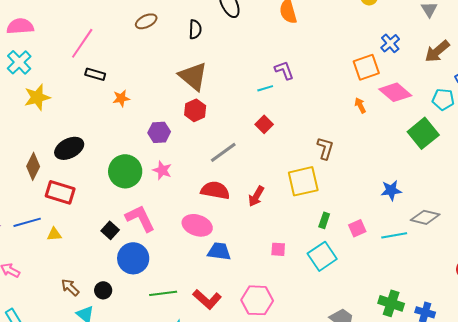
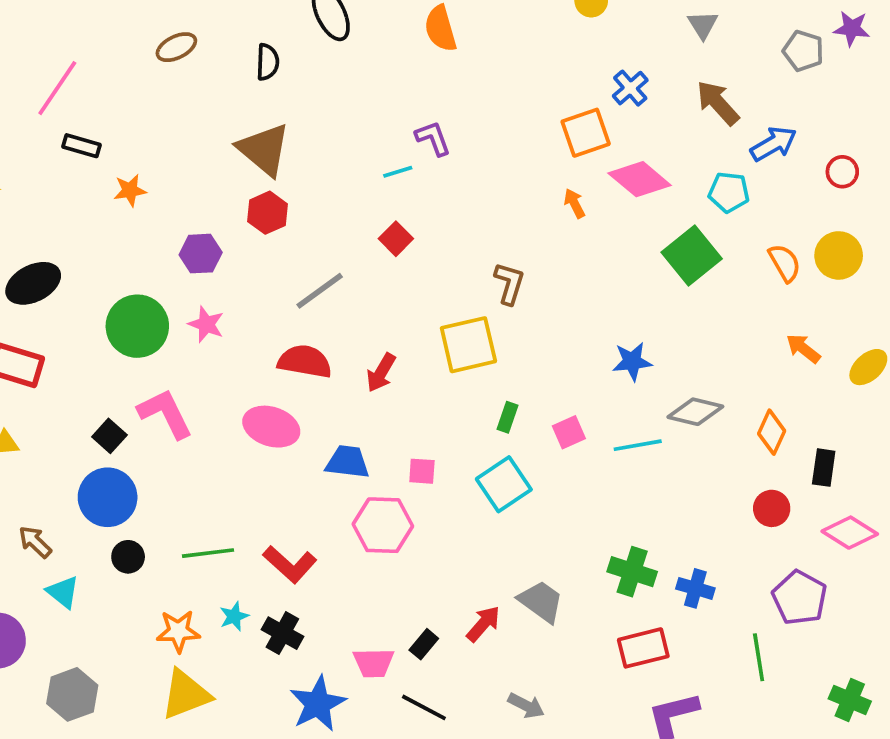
brown arrow: (437, 51) -> (718, 103), turned 88
blue trapezoid: (219, 251) -> (348, 462), moved
blue circle: (133, 258) -> (108, 497), moved
black circle: (103, 290) -> (128, 557), moved
pink hexagon: (257, 300) -> (383, 525), moved

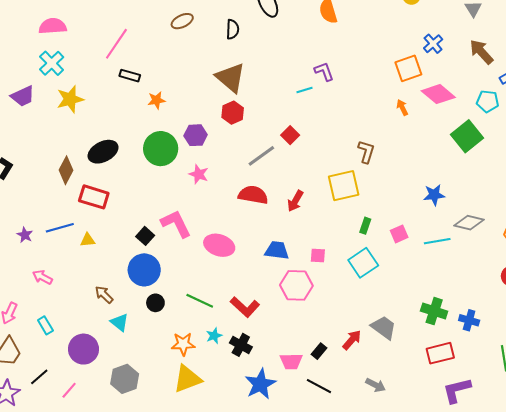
red square: (396, 239) -> (290, 135), moved
green circle: (137, 326) -> (161, 149), moved
pink ellipse: (271, 427) -> (219, 245), moved
green line: (208, 553) -> (200, 301), turned 32

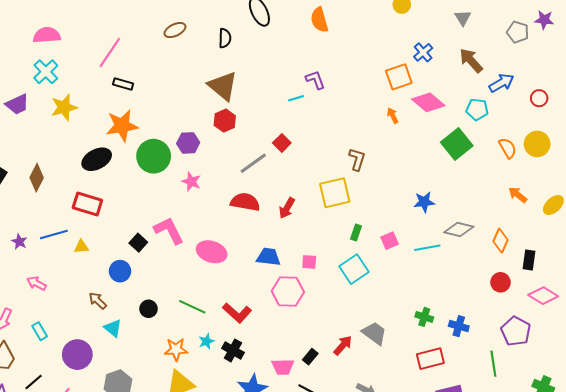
orange star: (156, 100) -> (122, 126), moved, size x1.8
brown diamond: (66, 170) -> (37, 178), moved
blue circle: (144, 270) -> (120, 271), moved, size x0.7
green cross: (434, 311) -> (424, 317), size x0.7

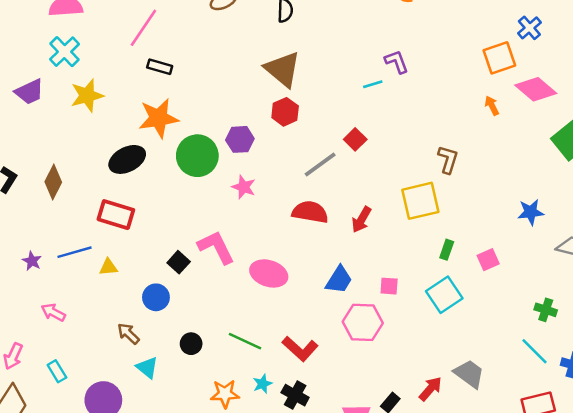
cyan line: (427, 248) -> (534, 351), moved, turned 55
blue trapezoid: (269, 257) -> (339, 280), turned 115
green cross: (424, 317) -> (546, 310), moved

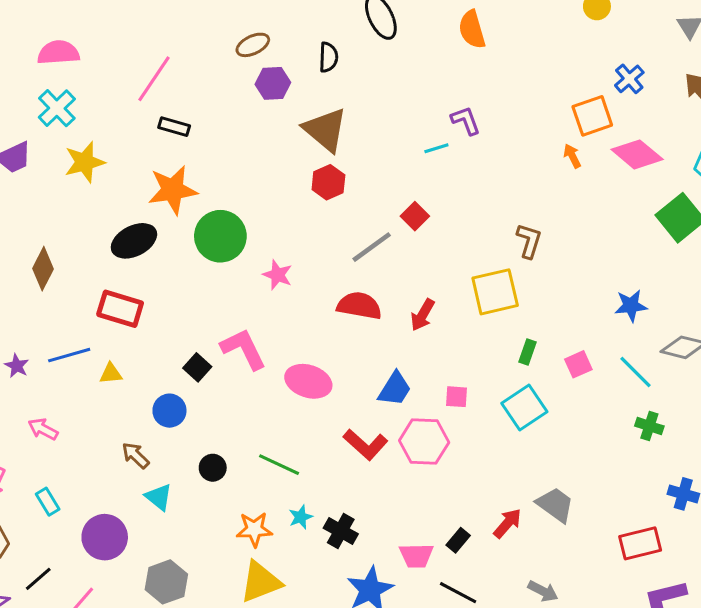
orange arrow: (492, 106) -> (572, 156), moved
purple hexagon: (240, 139) -> (273, 83), moved
red L-shape: (300, 349) -> (365, 445), moved
cyan line: (534, 351) -> (635, 372), moved

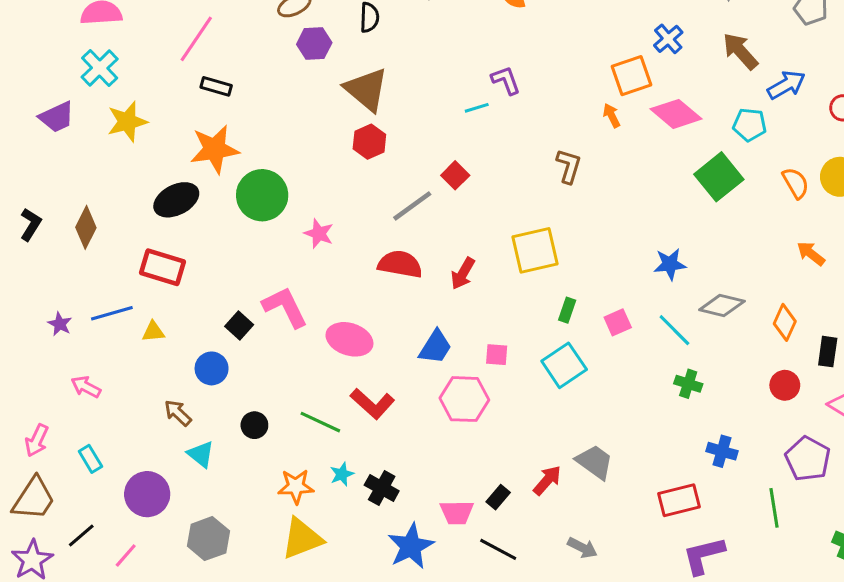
brown L-shape: (529, 241) -> (569, 166), moved
red L-shape: (365, 445) -> (372, 404), moved

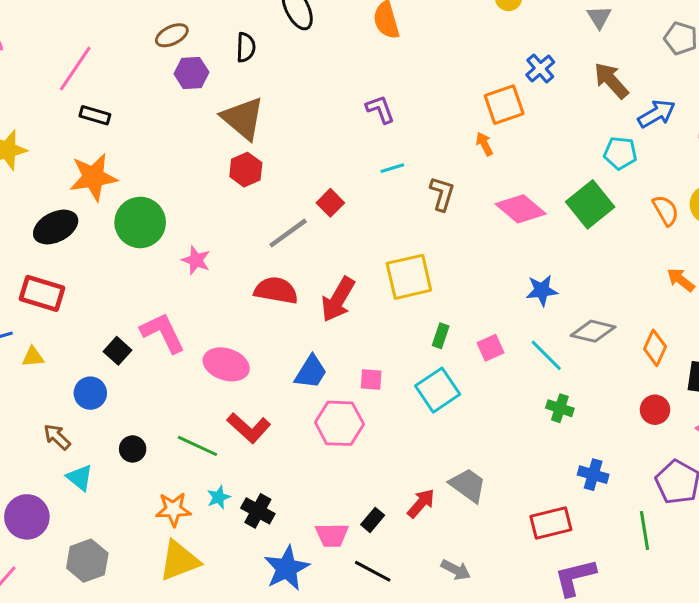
cyan line: (477, 108) -> (392, 168), moved
pink diamond: (676, 114) -> (521, 209), moved
red arrow: (463, 273) -> (338, 299), size x1.4

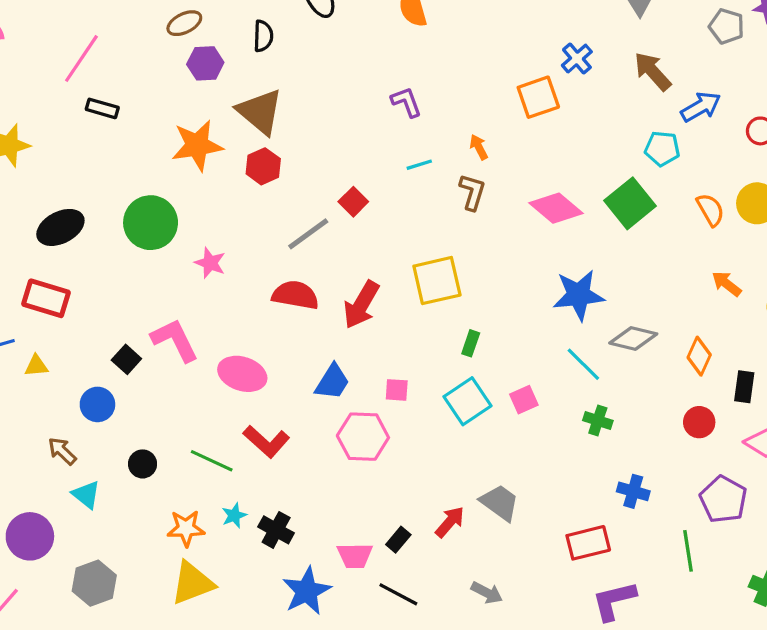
orange arrow: (484, 144) -> (479, 147), moved
orange star: (93, 177) -> (197, 145), moved
blue star: (542, 290) -> (579, 295), size x1.5
pink square: (490, 348) -> (524, 400), moved

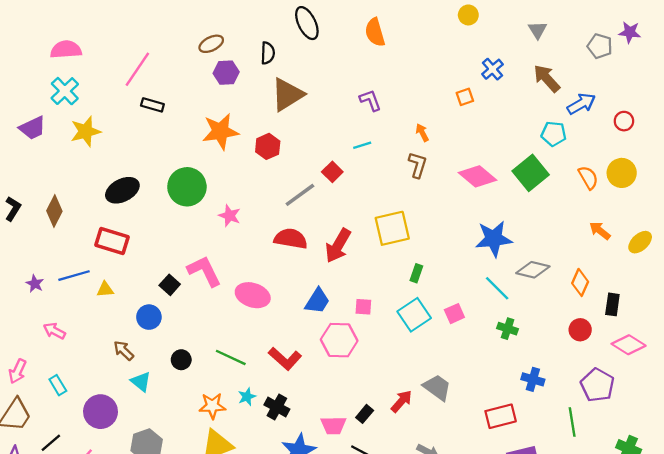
orange square: (538, 97) -> (465, 97), size x0.6
brown triangle: (260, 112) -> (287, 95), moved, turned 48
cyan line: (419, 165) -> (362, 145), moved
red L-shape: (266, 441) -> (285, 359), moved

